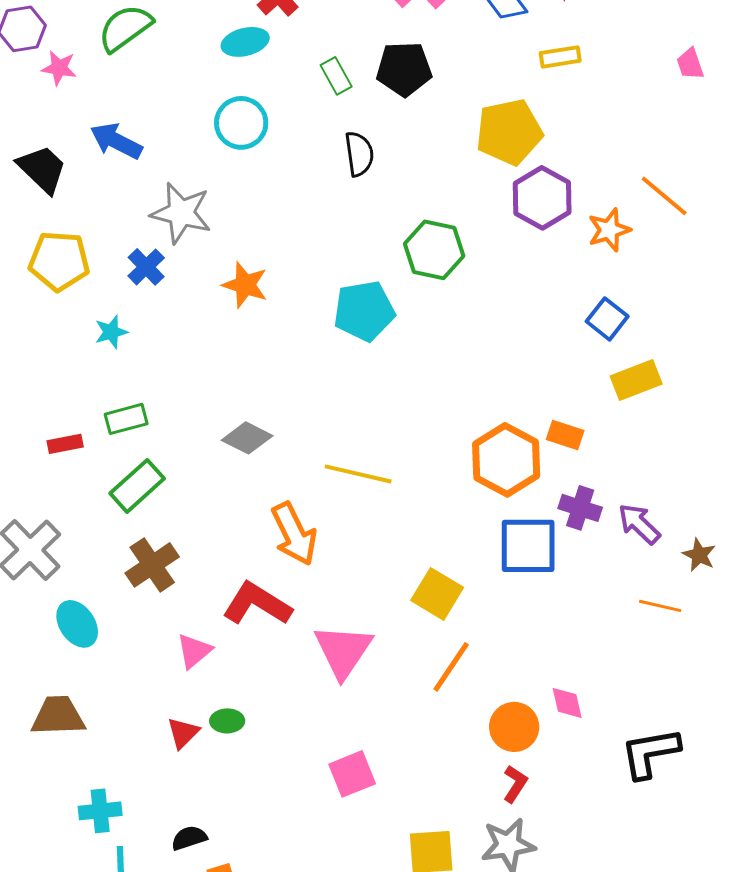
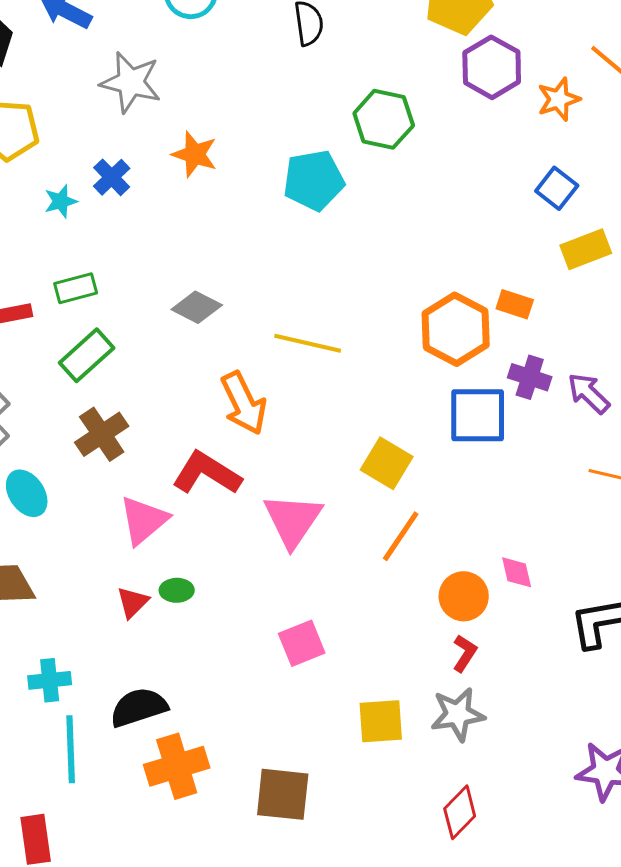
blue cross: (146, 267) -> (112, 177), moved
pink triangle: (194, 651) -> (144, 520), size x1.4
black semicircle: (189, 838) -> (139, 707), size x1.6

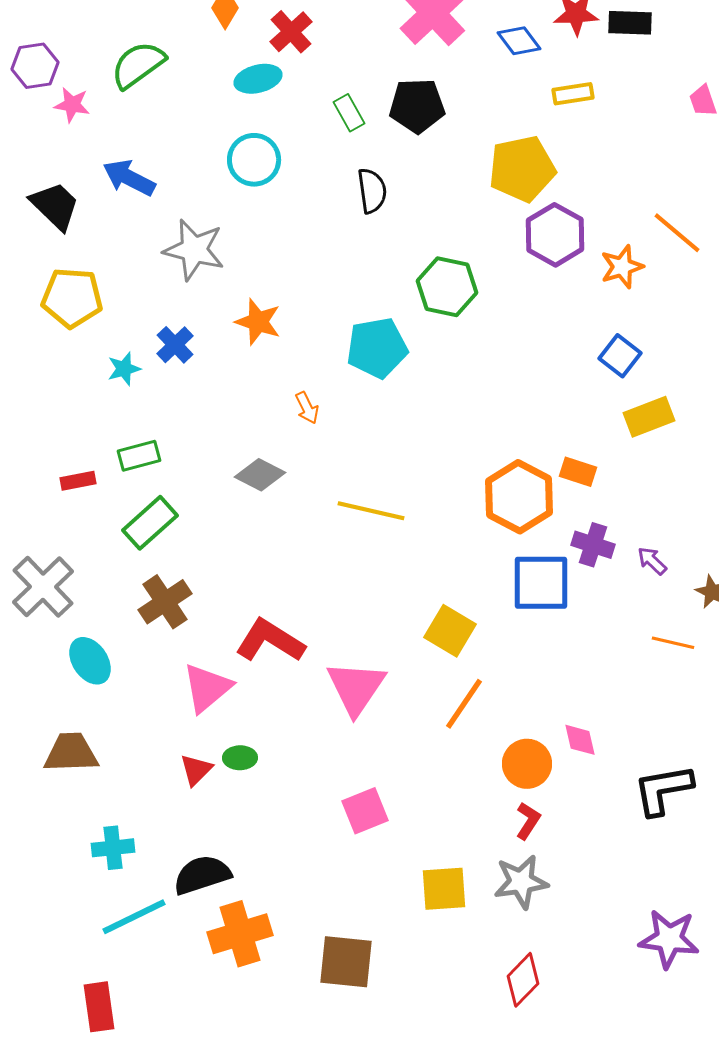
purple arrow: (589, 393) -> (652, 561), size x0.7
orange arrow: (244, 403) -> (307, 408), moved, size x0.5
cyan line: (71, 749) -> (134, 917), turned 66

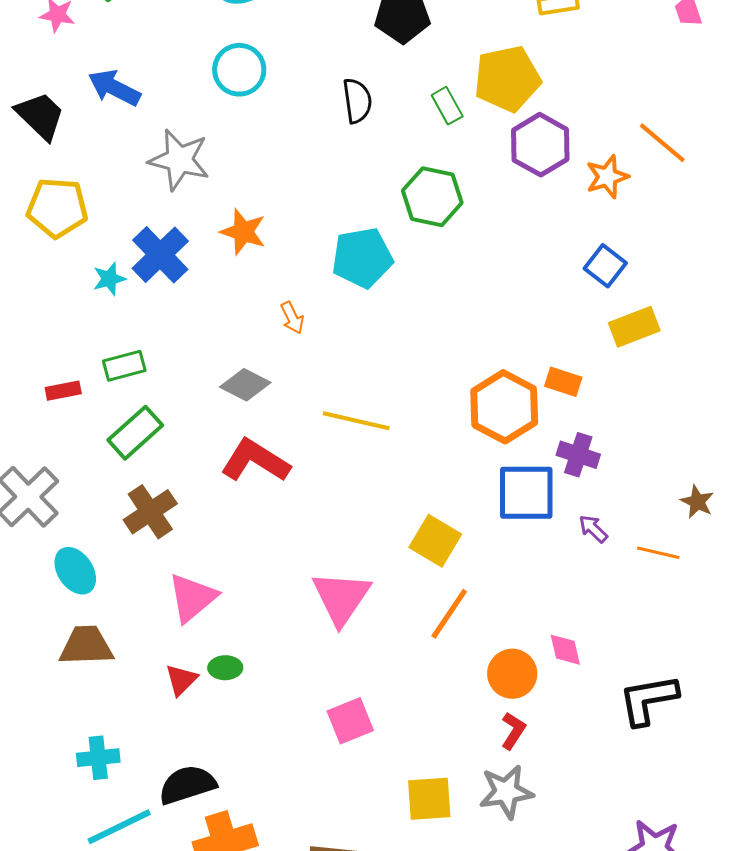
green rectangle: (349, 113) -> (447, 106), moved
blue cross: (175, 345) -> (160, 255), size x1.5
purple arrow: (652, 561) -> (593, 529), moved
red L-shape: (270, 641) -> (255, 461), moved
brown trapezoid: (71, 753) -> (86, 646), moved

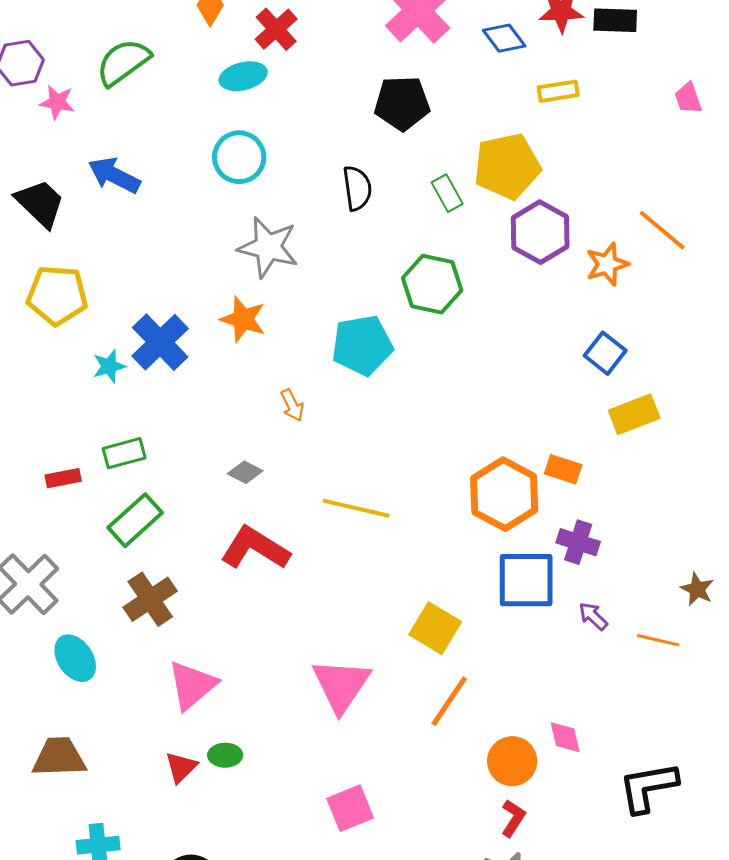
gray star: (179, 160) -> (268, 247), moved
gray diamond: (245, 385) -> (245, 472), size x0.7
brown trapezoid: (86, 646) -> (59, 757), moved

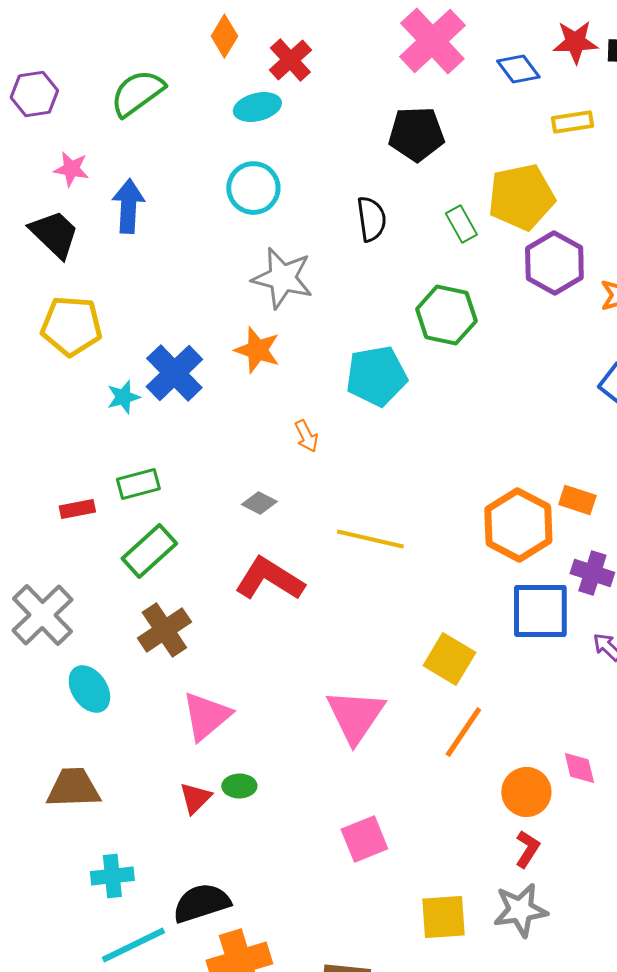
pink star: (57, 102) -> (71, 169), moved
blue arrow: (114, 175) -> (128, 206), turned 66

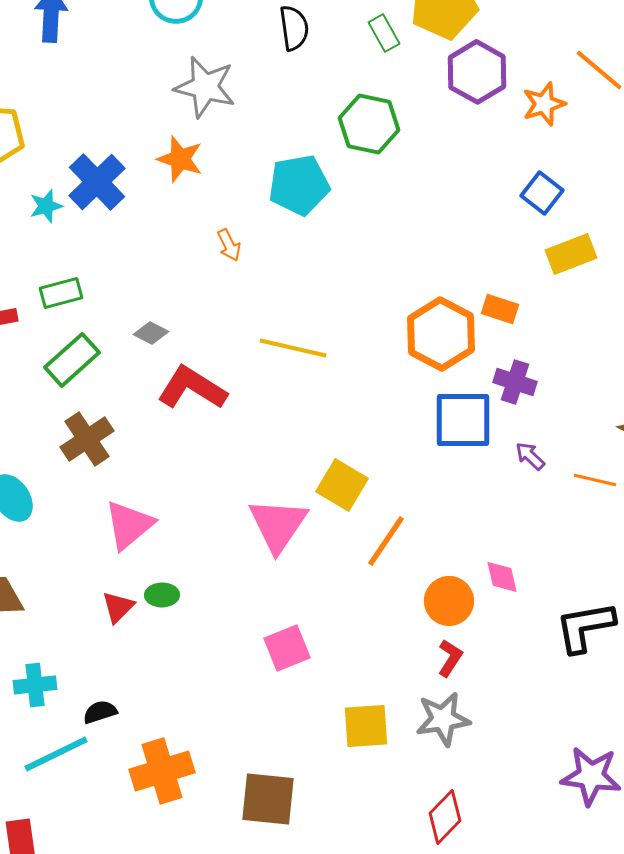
gray diamond: (259, 503) -> (151, 333), moved
yellow square: (449, 659) -> (342, 485), moved
black semicircle: (201, 903) -> (100, 712), moved, size x0.6

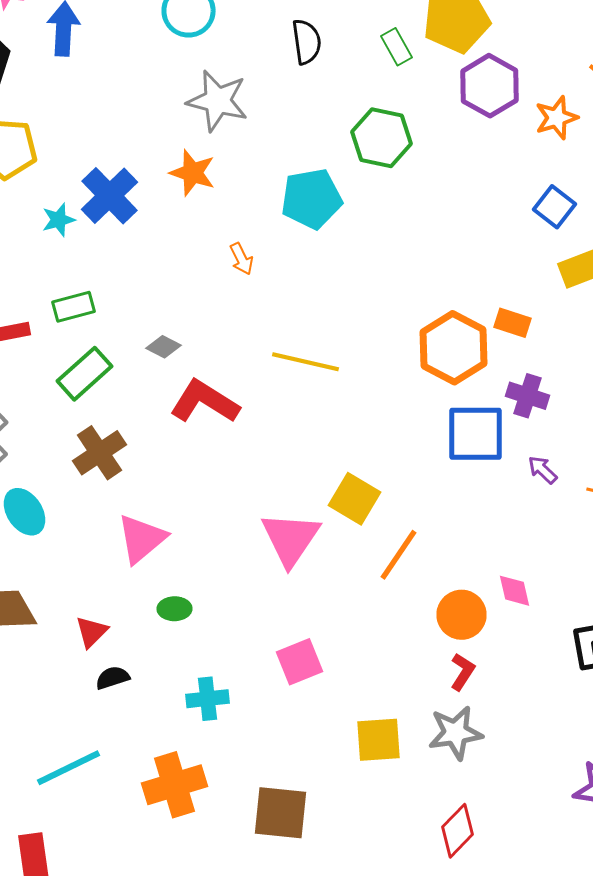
red triangle: (118, 607) -> (92, 632), moved
cyan cross: (35, 685) -> (208, 699), moved
black semicircle: (100, 712) -> (112, 678), moved

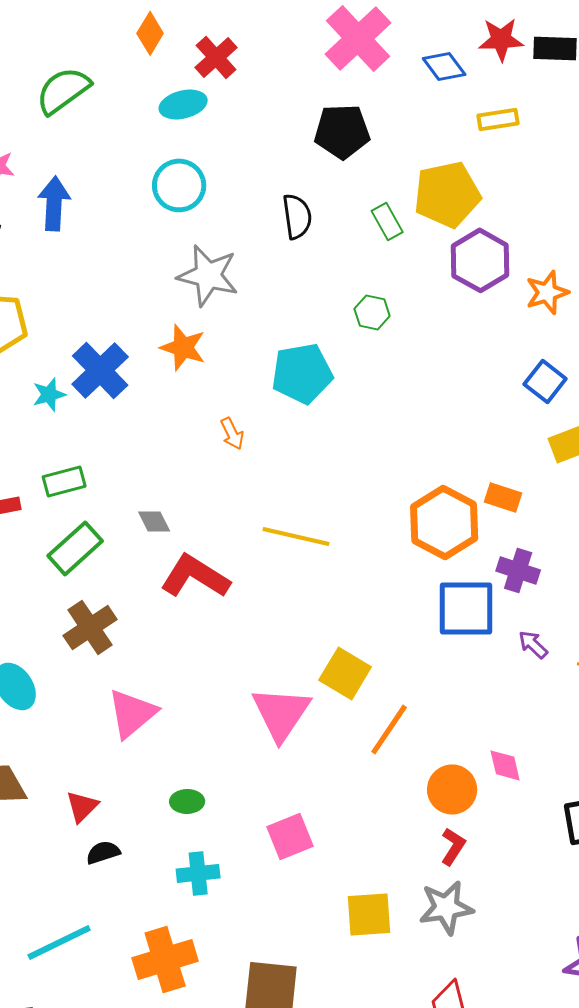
green hexagon: (382, 138) -> (372, 312), size x0.6
gray diamond: (164, 347) -> (154, 521), turned 36
green ellipse: (174, 609) -> (187, 801), moved

